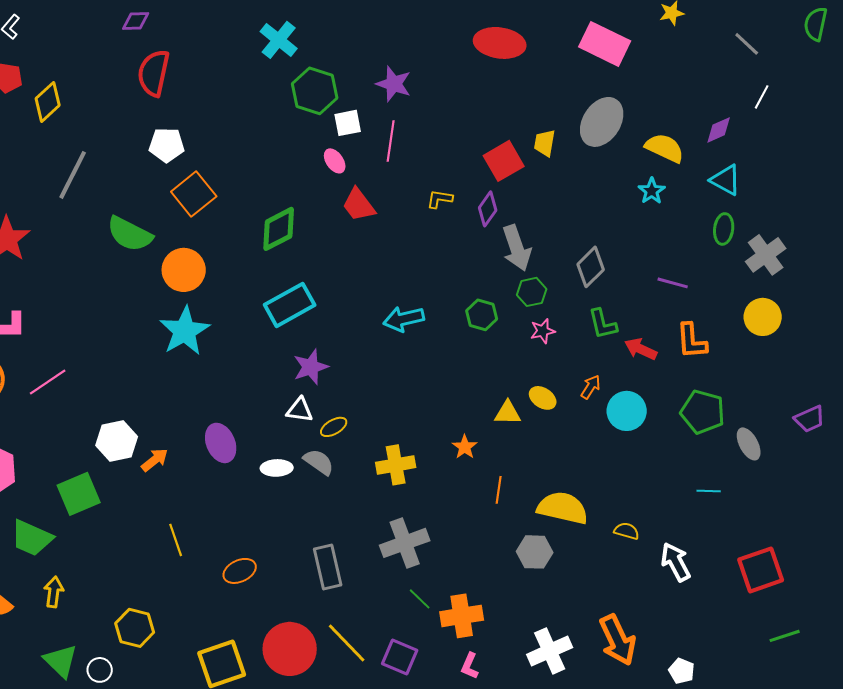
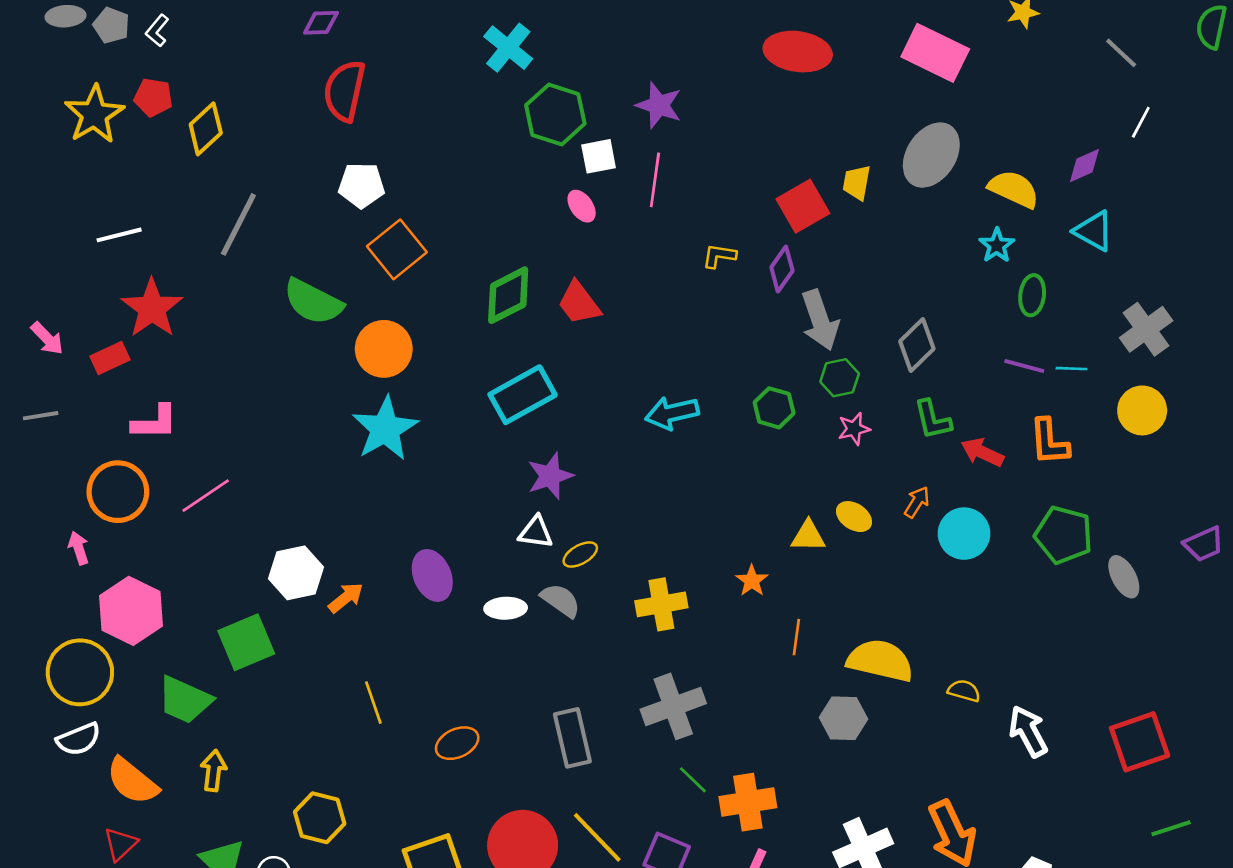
red trapezoid: (359, 205) -> (579, 303), moved
green ellipse: (724, 229) -> (1032, 295), moved
cyan line: (709, 491) -> (1071, 369), moved

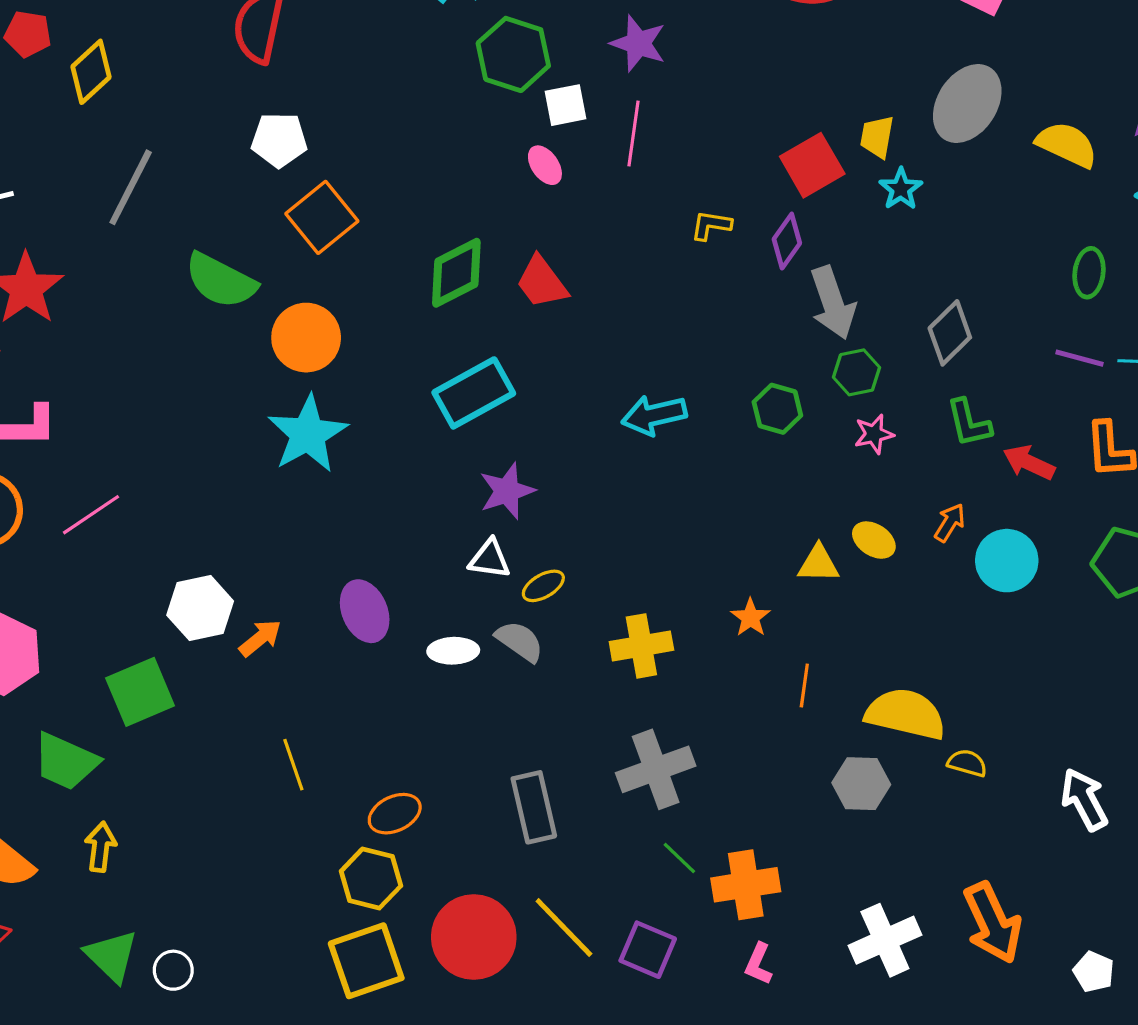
cyan star: (997, 245) -> (901, 189), moved
yellow semicircle: (964, 691) -> (967, 763), moved
yellow hexagon: (320, 818) -> (371, 878), moved

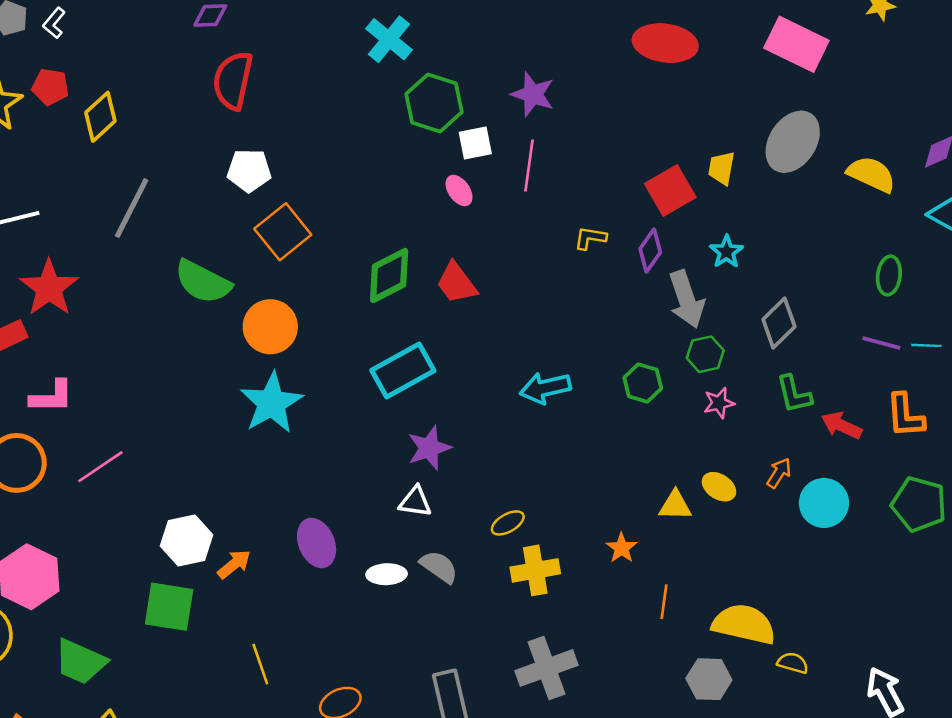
cyan star: (901, 189) -> (726, 252), moved
yellow ellipse: (543, 586) -> (508, 523), moved
green square: (140, 692) -> (169, 607), moved, turned 32

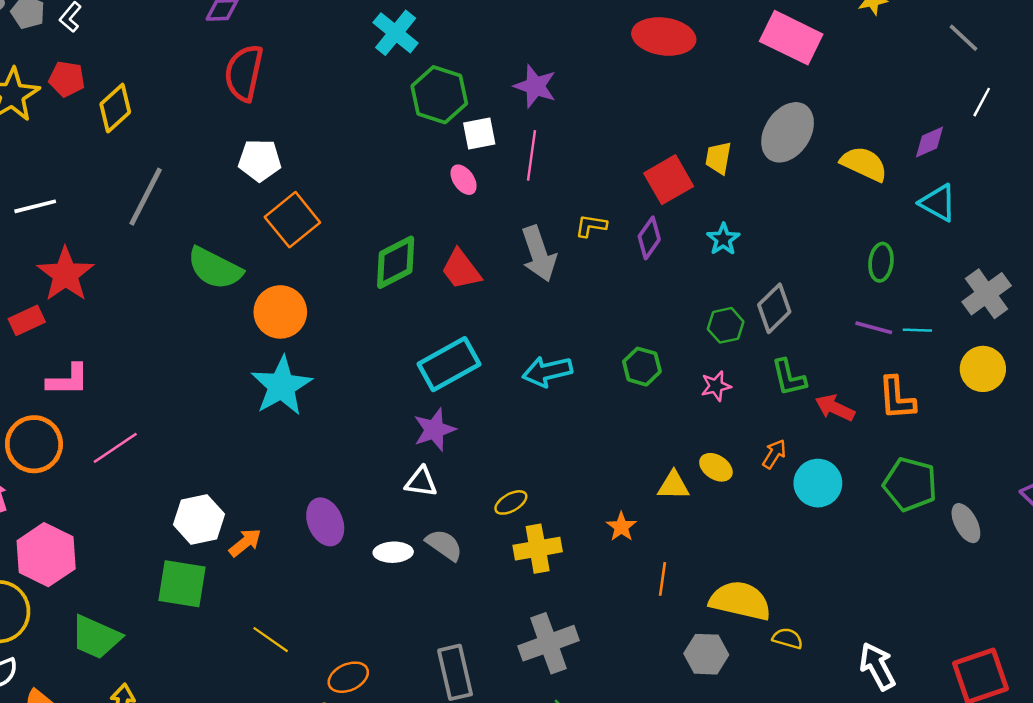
gray arrow: (686, 299) -> (539, 254), moved
green hexagon: (705, 354) -> (726, 325), moved
cyan rectangle: (403, 370) -> (449, 364), moved
yellow line: (260, 664) -> (271, 640), turned -36

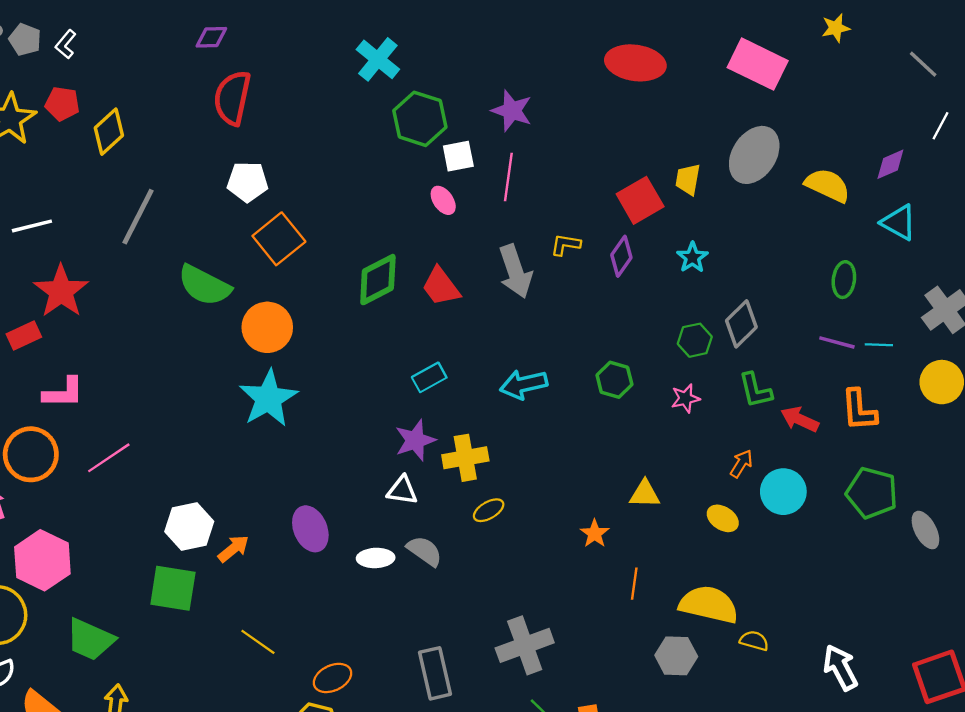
cyan rectangle: (449, 364) -> (429, 377), size x0.6
yellow ellipse: (716, 467) -> (723, 518), moved
yellow cross: (538, 549) -> (465, 458), moved

